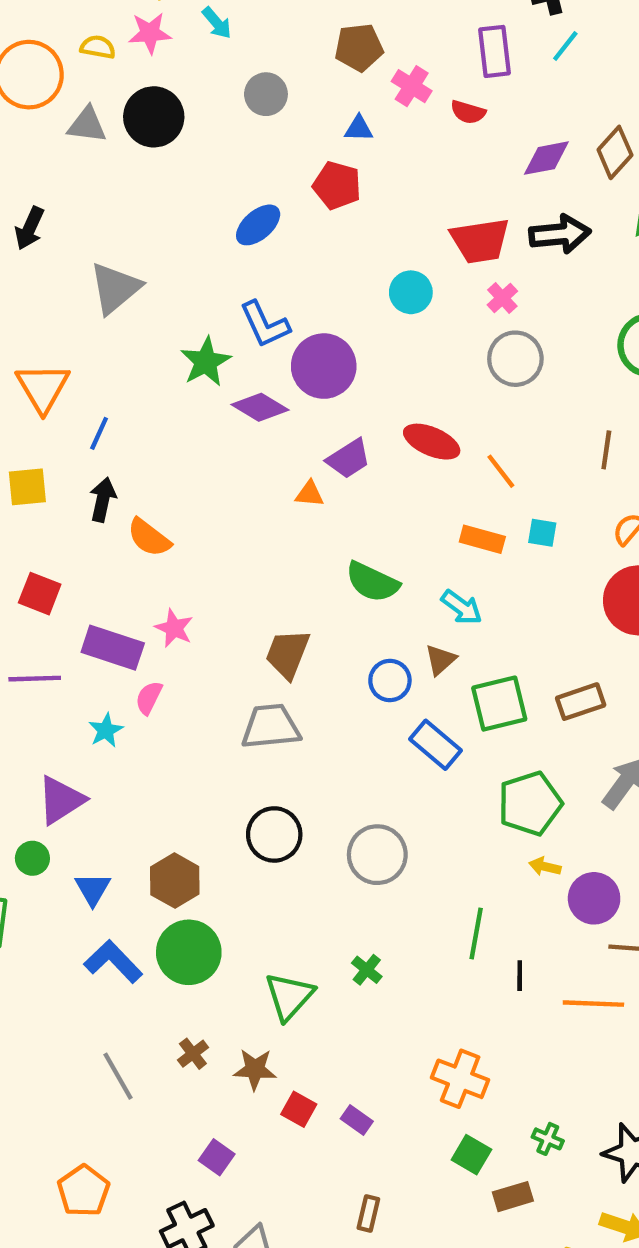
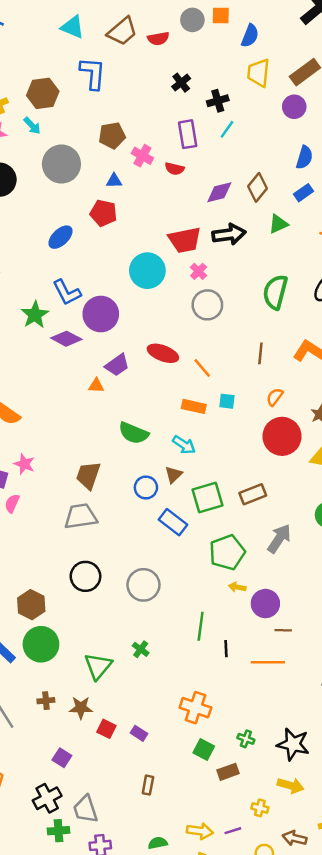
gray circle: (266, 94) -> (61, 164), size x1.6
cyan circle: (411, 292) -> (147, 271), size x1.5
brown cross: (193, 1054) -> (46, 701), turned 35

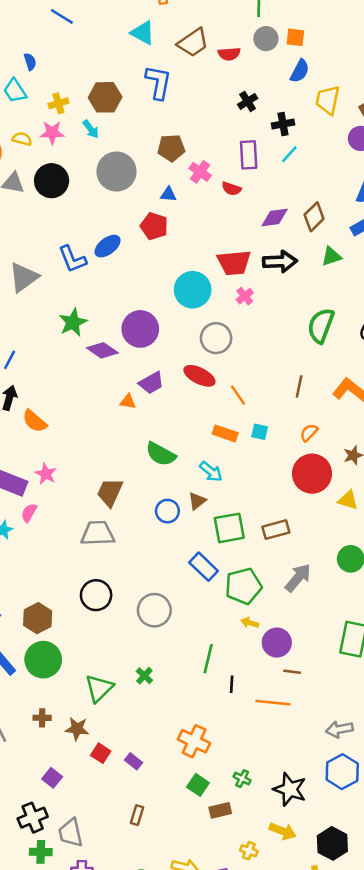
blue semicircle: (250, 36) -> (300, 71), moved
blue L-shape: (67, 292) -> (72, 259), moved
gray circle: (207, 305) -> (216, 338), moved
blue rectangle: (173, 522) -> (204, 567), moved

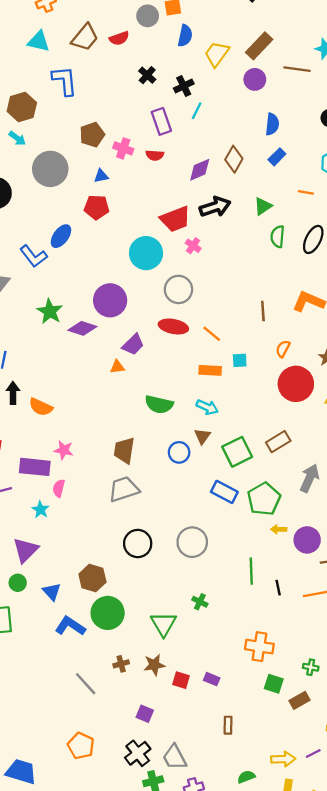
yellow trapezoid: (328, 100) -> (217, 54), turned 40
green triangle: (331, 256) -> (263, 206), moved
green semicircle: (321, 326) -> (278, 237), moved, size x0.7

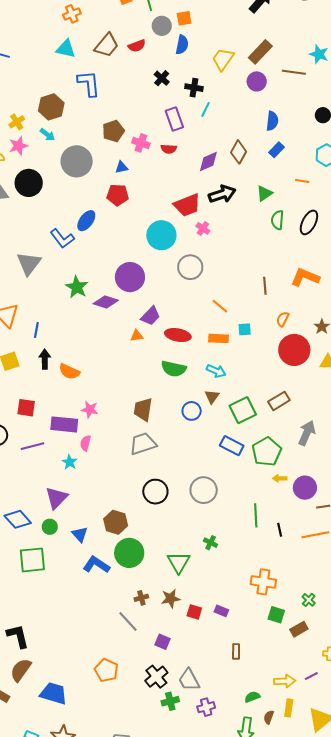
blue semicircle: (185, 36) -> (182, 45), moved
black cross: (184, 86) -> (194, 88), turned 36
red ellipse: (173, 326) -> (178, 335), moved
green cross: (311, 667) -> (309, 600), turned 32
gray line: (86, 684) -> (128, 622), moved

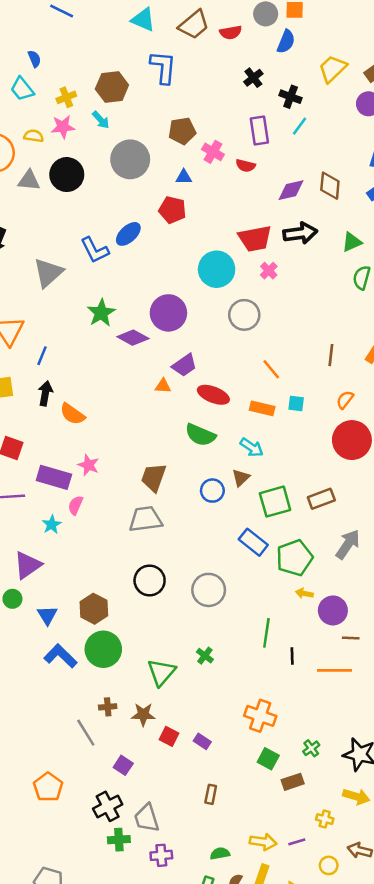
brown diamond: (239, 152) -> (330, 186), turned -35

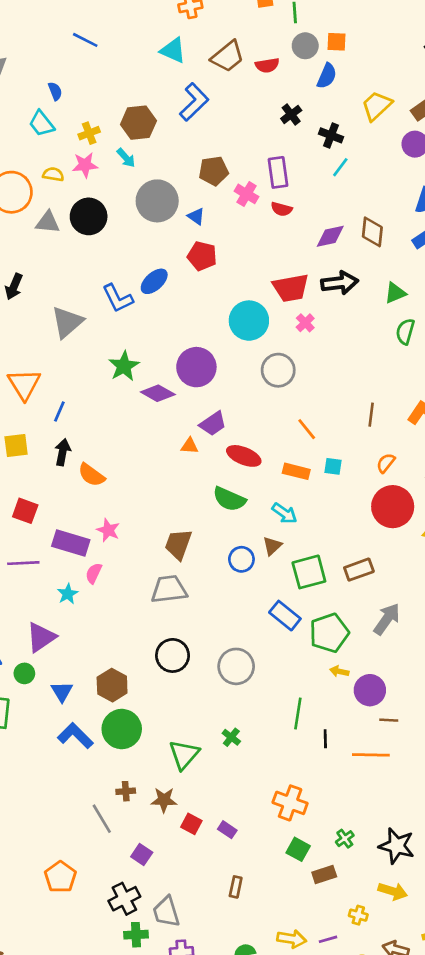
blue L-shape: (163, 67) -> (194, 102), turned 40
purple rectangle: (259, 130) -> (278, 172), moved
blue triangle: (184, 177) -> (196, 216), moved, turned 35

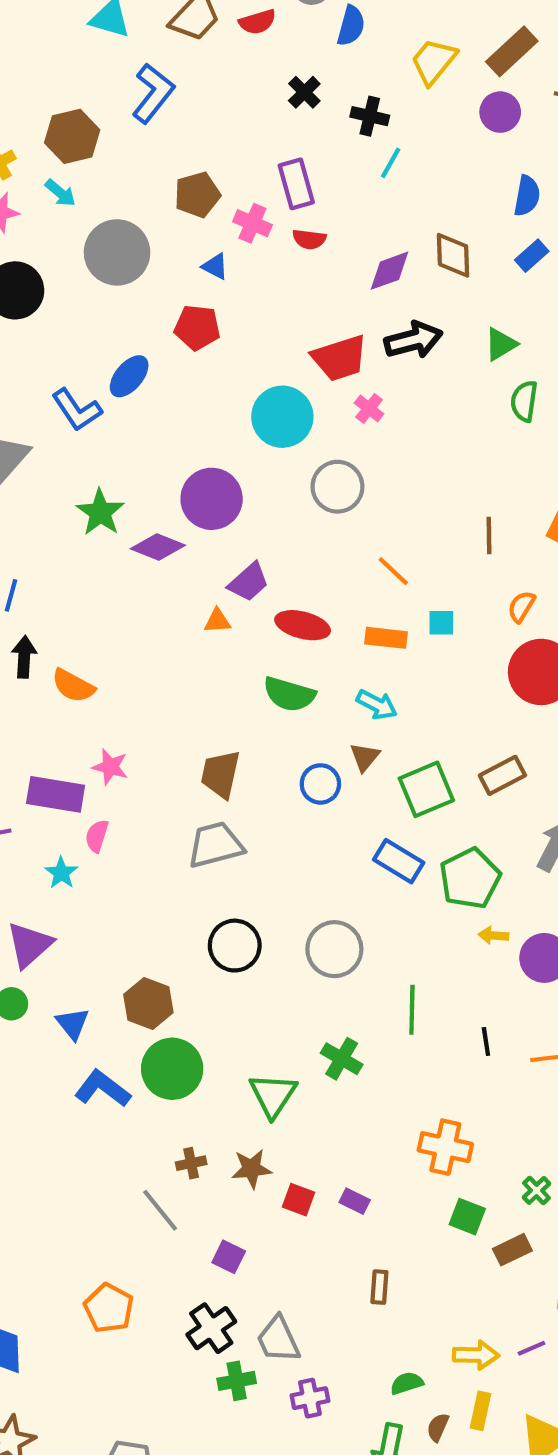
blue triangle: (196, 216) -> (215, 266), moved
green line: (298, 713) -> (412, 1010), moved
green cross: (231, 737) -> (342, 1059), size x1.4

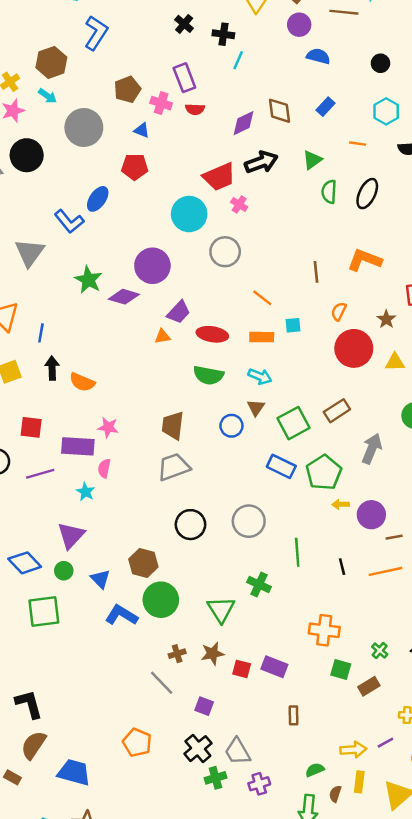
blue semicircle: (527, 196) -> (318, 56), moved, turned -80
purple rectangle: (355, 1201) -> (274, 667), size x1.5

